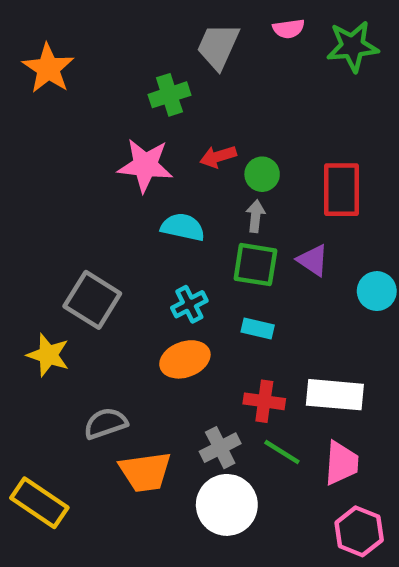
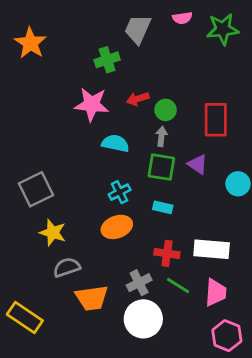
gray square: (92, 300) -> (36, 189), moved, turned 32
yellow star: (48, 355) -> (53, 233), moved

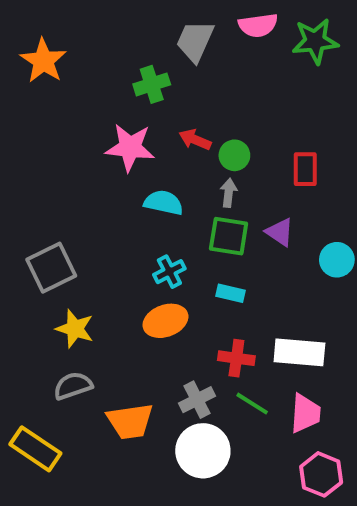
pink semicircle: (182, 18) -> (258, 25), size x1.4
red arrow: (138, 99) -> (195, 140), turned 40
red rectangle: (216, 120) -> (305, 169), size x0.7
gray semicircle: (67, 267) -> (73, 386), moved

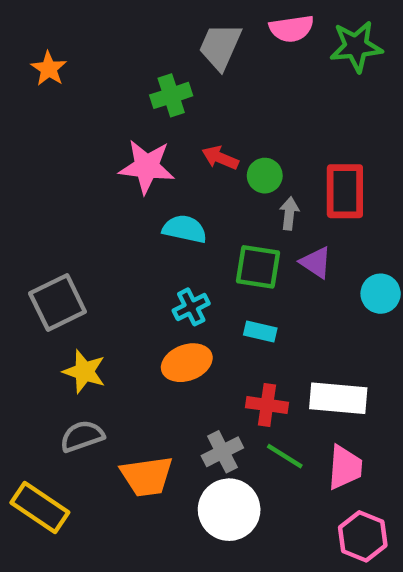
orange star: (43, 61) -> (49, 69), size x0.7
red rectangle: (305, 169) -> (345, 191), size x1.4
gray arrow: (229, 193) -> (289, 213), moved

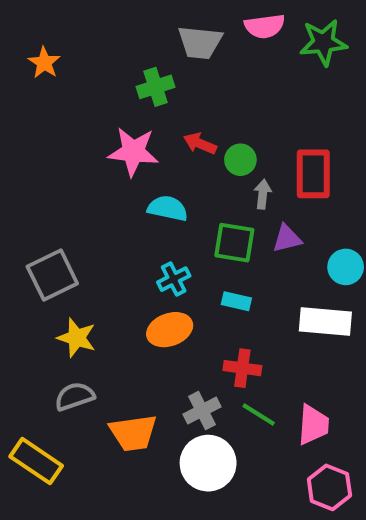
gray trapezoid: (220, 46) -> (200, 42), turned -108
purple triangle: (316, 262) -> (287, 239), turned -48
white rectangle: (338, 398) -> (325, 322), moved

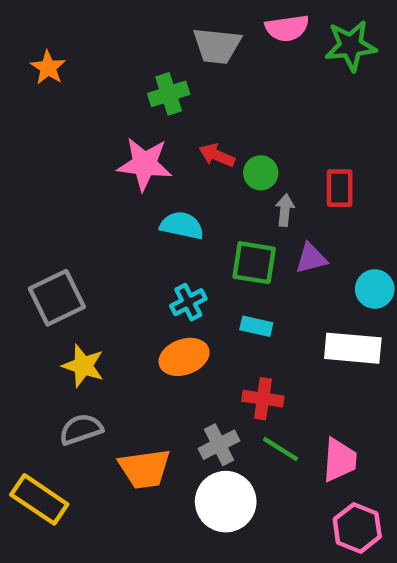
red rectangle: (313, 174) -> (340, 188), size x0.7

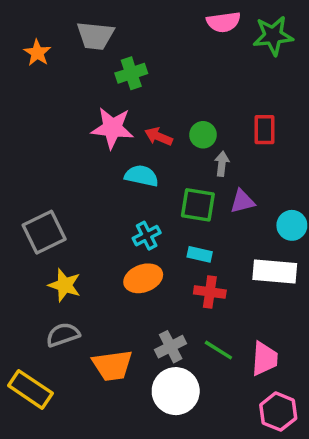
gray trapezoid: (217, 46) -> (95, 36), moved
red arrow: (217, 155) -> (159, 136), moved
red rectangle: (340, 188) -> (265, 130), moved
red cross: (263, 399) -> (210, 292), moved

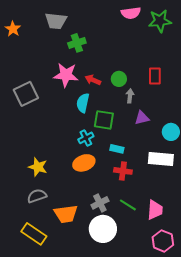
orange star: (37, 53) -> (13, 29), moved
cyan semicircle: (141, 176) -> (83, 103), turned -90
green square: (198, 205) -> (104, 120), moved
gray square: (44, 232) -> (26, 94), moved
yellow rectangle: (30, 389) -> (34, 234), moved

